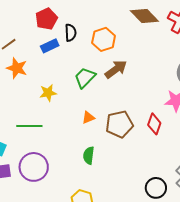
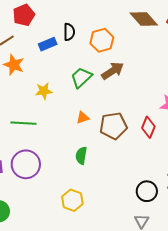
red pentagon: (46, 19) -> (24, 15), moved

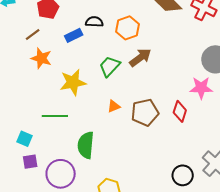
black semicircle: (69, 32) -> (94, 22), turned -84
yellow star: (44, 91) -> (73, 82), size x1.5
green semicircle: (81, 156) -> (86, 145), moved, size x1.5
purple circle: (26, 164) -> (61, 174), moved

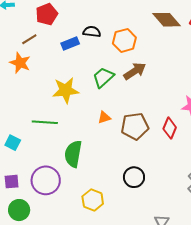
orange star: (41, 58) -> (20, 63), moved
purple square: (30, 162) -> (12, 182), moved
black circle: (183, 175) -> (134, 177), moved

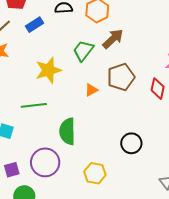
blue rectangle: (70, 44) -> (35, 25), moved
brown pentagon: (135, 126) -> (121, 77), moved

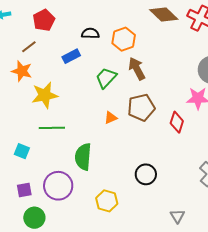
blue rectangle: (35, 25) -> (71, 56), moved
brown arrow: (113, 39) -> (137, 69), turned -80
yellow star: (48, 70) -> (45, 95), moved

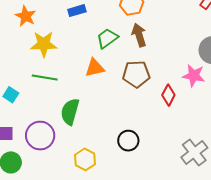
orange triangle: (111, 118) -> (95, 68), moved, size x1.5

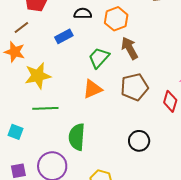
black circle: (128, 141) -> (139, 141), moved

